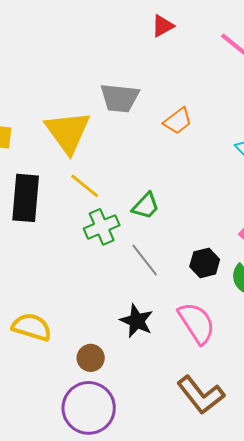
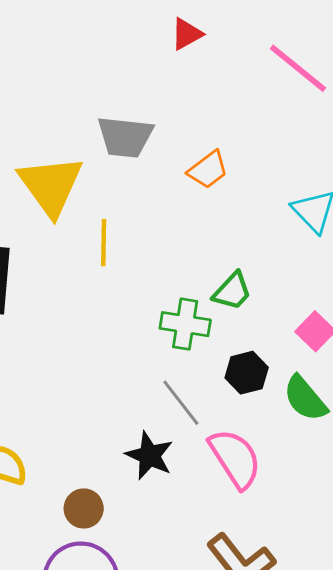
yellow line: (85, 186) -> (104, 243), moved, turned 52
green trapezoid: (146, 206) -> (232, 291), moved
green cross: (102, 227) -> (185, 324), moved, turned 32
gray line: (145, 260) -> (181, 403), moved

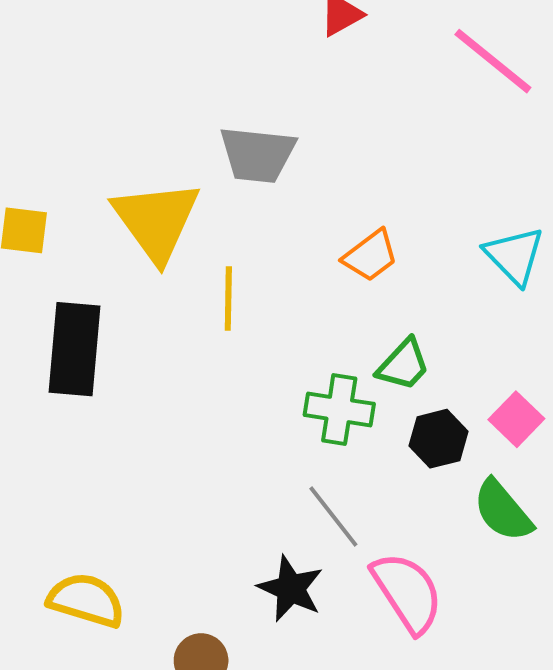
orange trapezoid: (208, 170) -> (370, 256), moved
black hexagon: (247, 373) -> (438, 439), moved

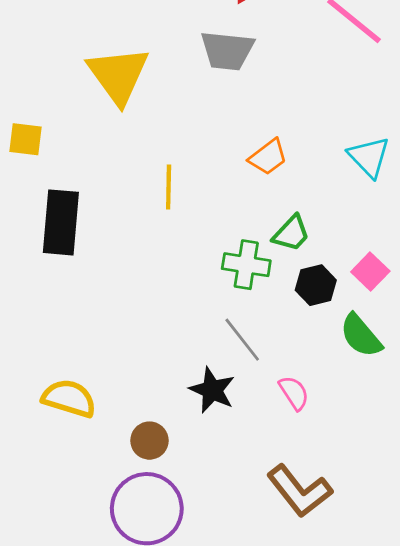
gray trapezoid: (257, 155) -> (227, 51), moved
yellow triangle: (156, 221) -> (118, 75), moved
pink semicircle: (407, 592) -> (294, 393), size x0.6

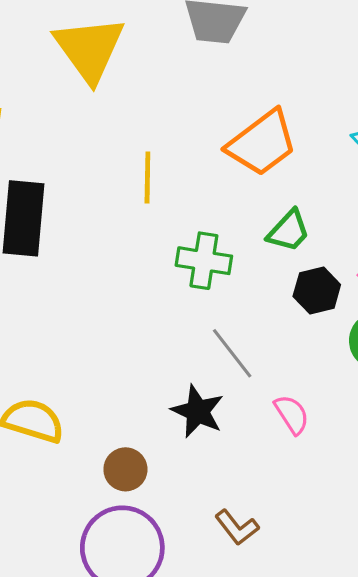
orange trapezoid: (268, 157) -> (262, 143), size x1.6
green cross: (246, 265) -> (204, 261), moved
brown L-shape: (299, 491) -> (237, 527), moved, size x0.6

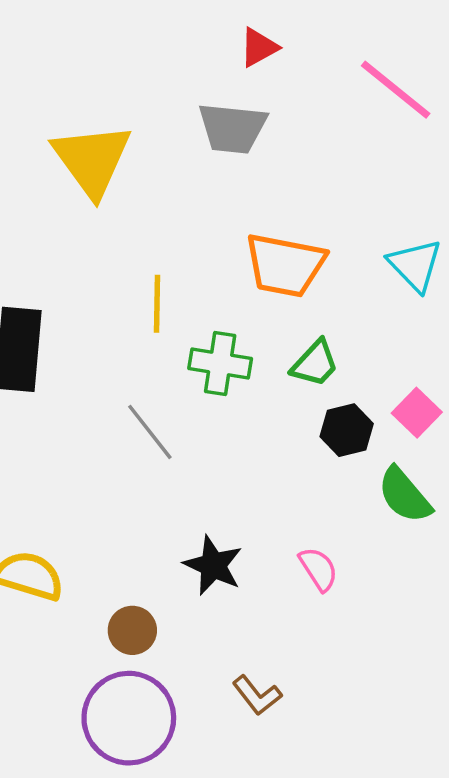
orange trapezoid: (262, 143) -> (285, 265), turned 48
green cross: (204, 261) -> (220, 363), moved
gray line: (232, 353) -> (150, 432), moved

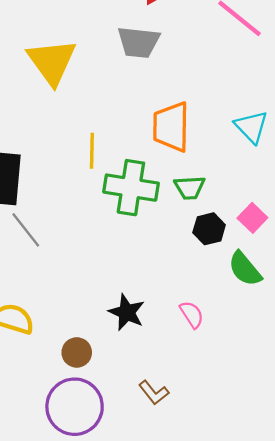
orange trapezoid: (285, 265) -> (171, 127), turned 80
green cross: (220, 363) -> (131, 188), size x1.4
green trapezoid: (315, 363) -> (190, 188), turned 44
gray line: (150, 432) -> (26, 230), moved

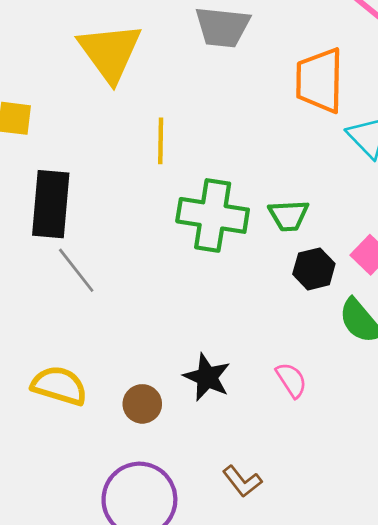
orange trapezoid: (171, 127) -> (320, 80), moved
yellow line: (92, 151) -> (161, 141), moved
brown circle: (77, 352) -> (142, 404), moved

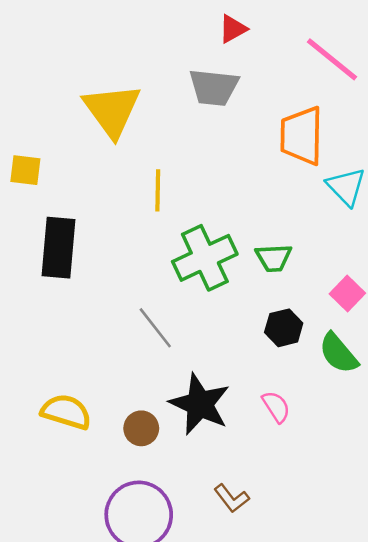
green cross: (213, 215) -> (205, 258), turned -34
black hexagon: (314, 269) -> (284, 328), moved
gray line: (76, 270) -> (155, 328), moved
black star: (207, 377) -> (200, 404), size x1.4

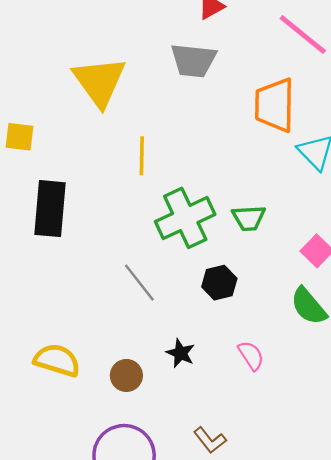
black hexagon: (284, 328) -> (219, 283), moved
black star: (200, 404) -> (180, 353), size x0.5

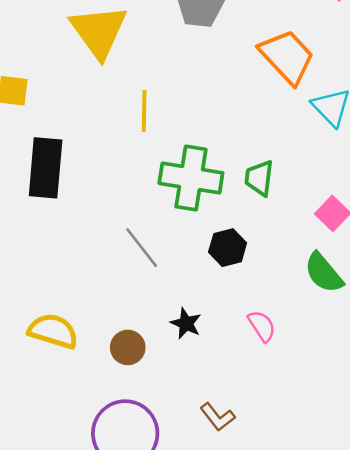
orange trapezoid: (275, 105) -> (287, 57), turned 136
green cross: (185, 218) -> (191, 178), turned 34
green trapezoid: (249, 218) -> (259, 178), turned 100

